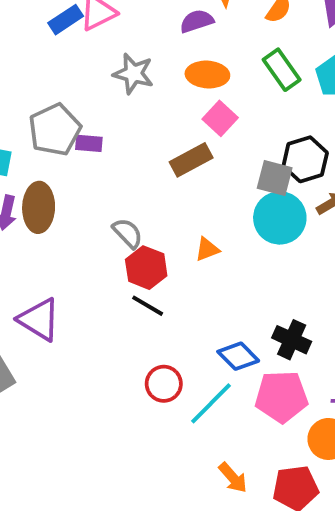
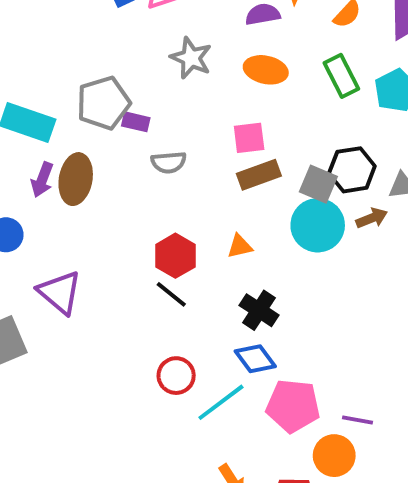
pink square: (220, 118) -> (249, 138), moved, turned 32
brown rectangle: (191, 160) -> (259, 175), moved
gray semicircle: (128, 233) -> (169, 162), moved, turned 120
black cross: (292, 340) -> (259, 310), moved

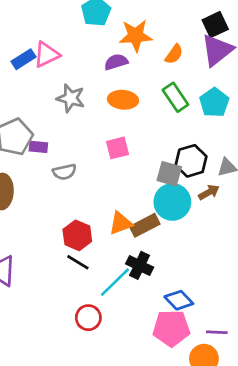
brown rectangle: (259, 175) -> (145, 225), moved
orange triangle: (240, 246) -> (121, 223), size x1.4
blue diamond: (255, 359) -> (179, 300), moved
cyan line: (221, 402) -> (115, 282), moved

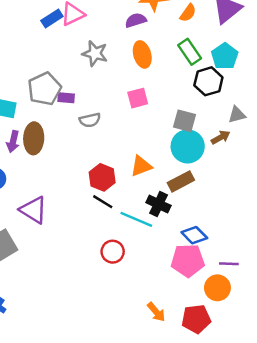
orange ellipse: (123, 100) -> (142, 54), turned 70
black hexagon: (191, 161) -> (208, 81), moved
brown rectangle: (145, 225) -> (181, 181), moved
cyan line: (115, 282) -> (136, 219), turned 68

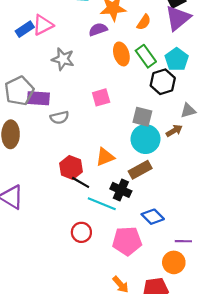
orange ellipse: (142, 54) -> (121, 54), moved
purple rectangle: (66, 98) -> (38, 98), size x1.5
black line: (103, 202) -> (81, 182), moved
pink pentagon: (188, 260) -> (127, 241), moved

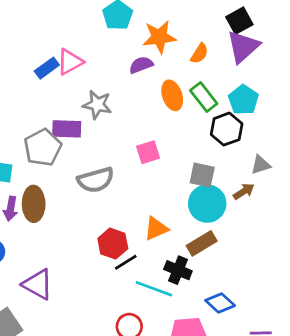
purple rectangle: (38, 98) -> (67, 129), moved
gray semicircle: (60, 117) -> (96, 180), size x1.5
black line: (81, 182) -> (126, 262), turned -60

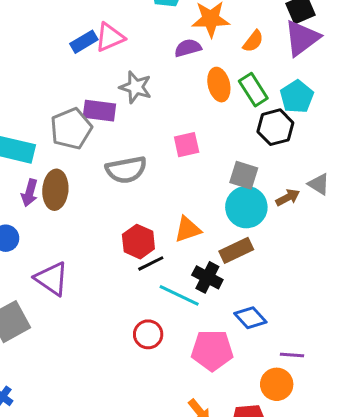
gray triangle: (261, 165) -> (319, 184), moved, turned 45

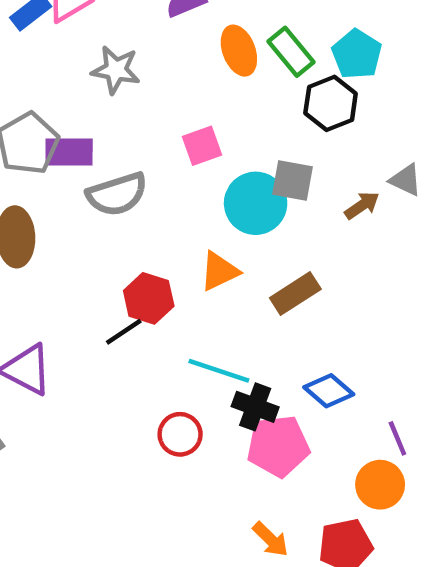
purple rectangle: (99, 111) -> (69, 152), moved
cyan circle: (246, 207) -> (256, 203), moved
black line: (151, 263) -> (124, 332), moved
black cross: (207, 277) -> (255, 407), moved
purple line: (292, 355) -> (397, 438), turned 70

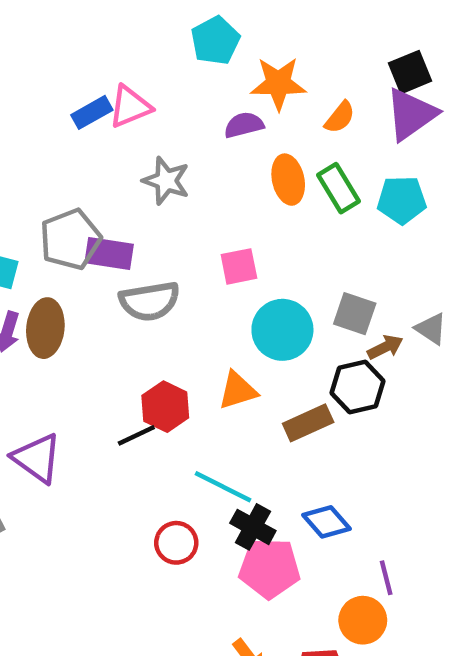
cyan pentagon: (357, 54) -> (402, 200), turned 30
black hexagon: (331, 103) -> (358, 387), moved
gray square: (293, 181) -> (355, 314), moved

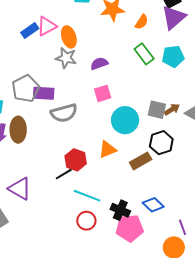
purple semicircle: (244, 125) -> (99, 63), moved
orange ellipse: (288, 180) -> (69, 37), moved
brown arrow: (385, 347) -> (172, 109), moved
cyan line: (223, 487) -> (87, 196), moved

